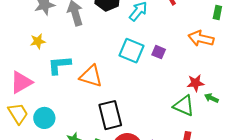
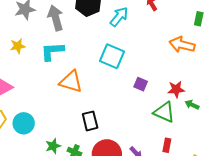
purple square: (159, 52) -> (141, 84), moved
cyan L-shape: (59, 65) -> (52, 51), moved
black rectangle: (110, 115) -> (90, 121), size x0.7

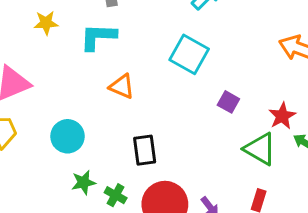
orange triangle: (71, 82) -> (122, 86), size x0.7
red star: (176, 89) -> (282, 116), turned -30
cyan circle: (24, 123) -> (67, 136), moved

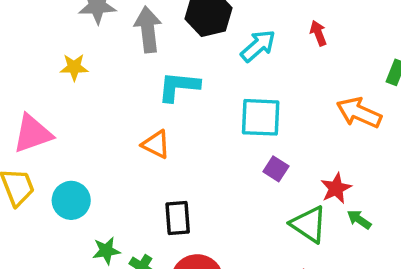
cyan L-shape: (98, 37) -> (179, 86), moved
cyan square: (189, 54) -> (261, 117), moved, turned -30
cyan circle: (67, 136) -> (71, 200), moved

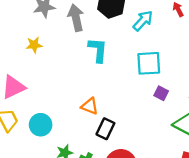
cyan L-shape: (179, 86) -> (98, 50), turned 95
orange triangle: (156, 144) -> (90, 106), moved
black rectangle: (178, 218) -> (105, 129), turned 36

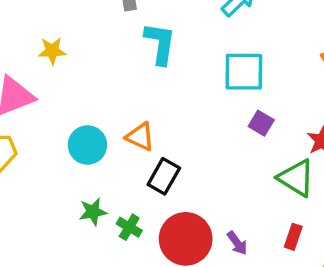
yellow star: (34, 45) -> (52, 51), moved
cyan circle: (41, 125) -> (87, 145), moved

